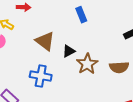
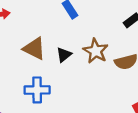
brown star: (87, 64) -> (96, 51), moved

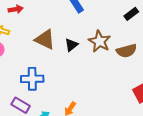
blue cross: (37, 90) -> (32, 79), moved

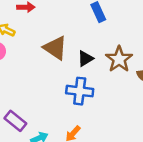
blue cross: (32, 79) -> (80, 91), moved

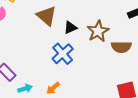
blue cross: (80, 91) -> (63, 54), turned 35

